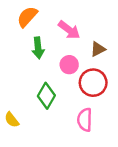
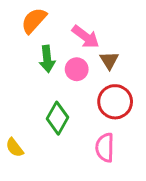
brown triangle: (98, 49) -> (109, 60), moved, turned -35
pink circle: (69, 65) -> (77, 69), moved

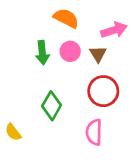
orange semicircle: (34, 20) -> (66, 18), moved, turned 75
pink arrow: (86, 37) -> (114, 30), moved, turned -55
pink circle: (77, 69) -> (70, 51), moved

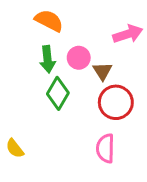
orange semicircle: (66, 18) -> (49, 21), moved
brown triangle: (98, 54) -> (102, 71), moved
green diamond: (52, 106) -> (58, 93), moved

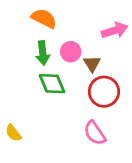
green diamond: (58, 93) -> (52, 84), turned -52
pink semicircle: (105, 148) -> (95, 133), turned -35

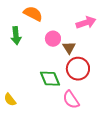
green arrow: (43, 53) -> (16, 36), moved
green diamond: (52, 84) -> (50, 79), moved

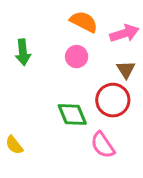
orange semicircle: (33, 14) -> (84, 22), moved
brown triangle: (69, 48) -> (126, 70), moved

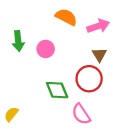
pink circle: (77, 57) -> (46, 49), moved
yellow semicircle: (14, 145) -> (11, 114), turned 77

